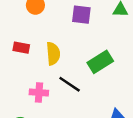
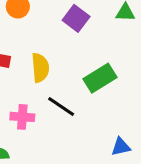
purple square: (81, 15) -> (76, 18), turned 30

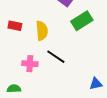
green rectangle: (100, 78) -> (82, 21), moved

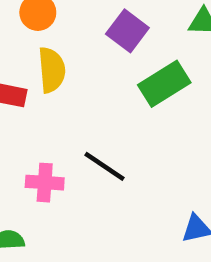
yellow semicircle: (42, 31) -> (52, 70), moved

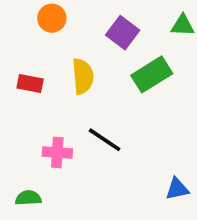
yellow semicircle: (52, 70) -> (83, 76), moved

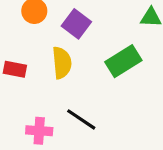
purple square: (123, 33) -> (76, 24), moved

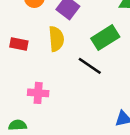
black line: (81, 119) -> (90, 66), moved

